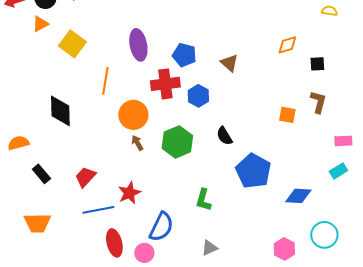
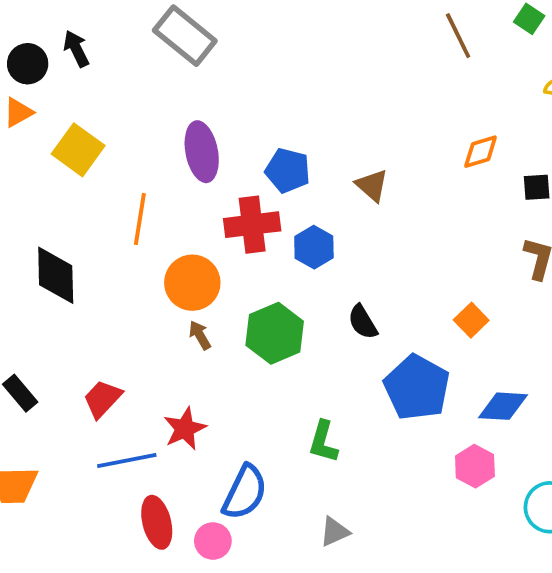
orange square: (287, 115) -> (471, 320), moved, turned 36
blue diamond: (298, 196) -> (503, 406), moved
pink hexagon: (284, 249) -> (475, 466), moved

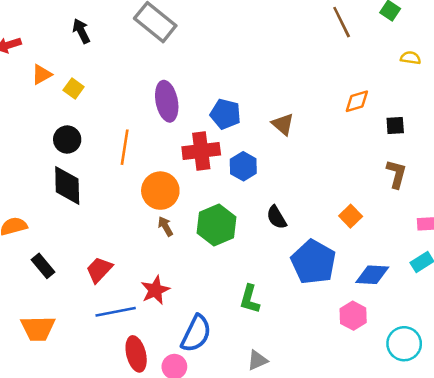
black circle: (28, 64) -> (67, 140), moved
yellow square: (78, 150) -> (74, 88), moved, size x0.6

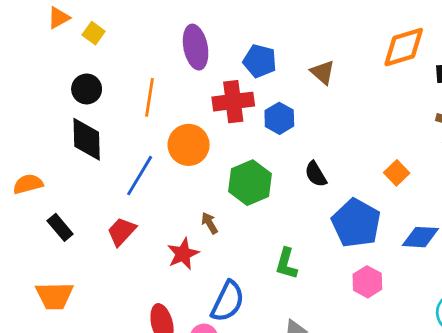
orange diamond: (357, 101) -> (404, 47), size x1.6
brown arrow: (165, 226) -> (210, 223), moved
blue line: (116, 312) -> (140, 176), moved, turned -48
pink hexagon: (353, 316) -> (367, 282), moved

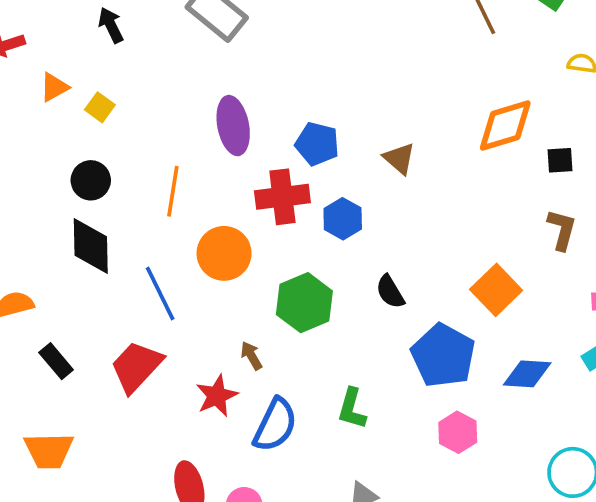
orange square: (397, 173) -> (496, 290), size x1.5
blue line: (140, 176) -> (160, 294), turned -57
red trapezoid: (122, 231) -> (136, 367), size x1.4
blue semicircle: (228, 301) -> (275, 425), moved

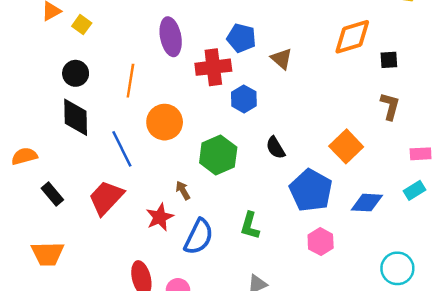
blue pentagon: (317, 144) -> (241, 38), moved
red cross: (282, 197) -> (213, 67), moved

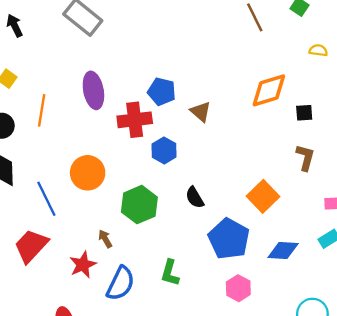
orange line: (130, 81) -> (42, 110), moved

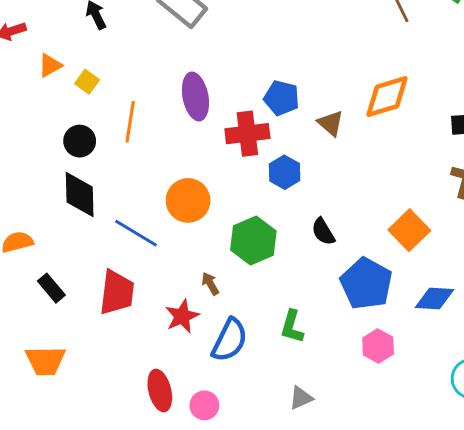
orange diamond: (269, 90) -> (387, 97), moved
blue line: (46, 199) -> (136, 233), turned -33
red trapezoid: (31, 246) -> (117, 293), turned 144

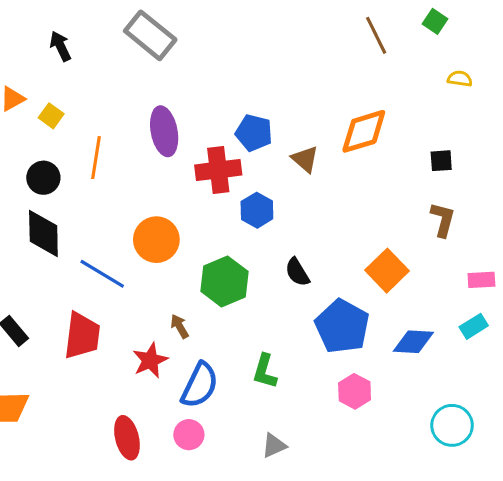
pink circle: (204, 405) -> (189, 435), moved

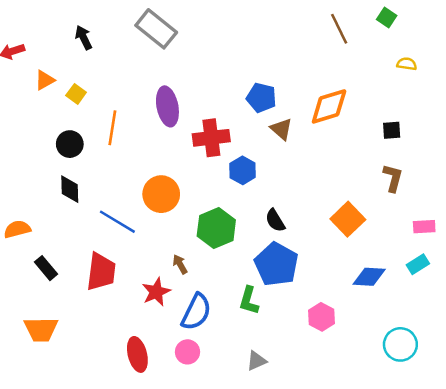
blue pentagon: (254, 133) -> (261, 98), moved
black diamond: (43, 233) -> (70, 189), size x0.7
blue pentagon: (342, 326) -> (276, 264), moved

